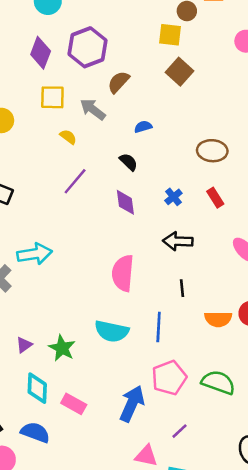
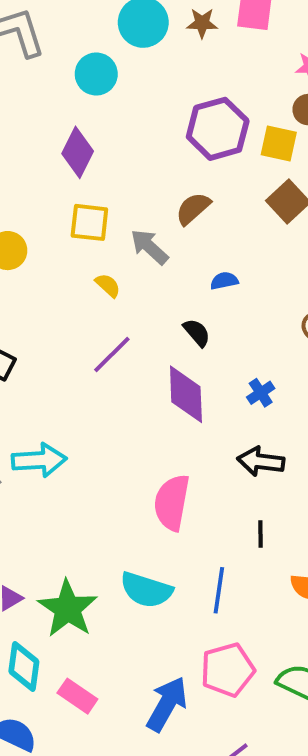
purple hexagon: (87, 47) -> (218, 129), moved
purple diamond: (125, 202) -> (186, 394), size x1.4
green star: (62, 348) -> (68, 609), size x1.4

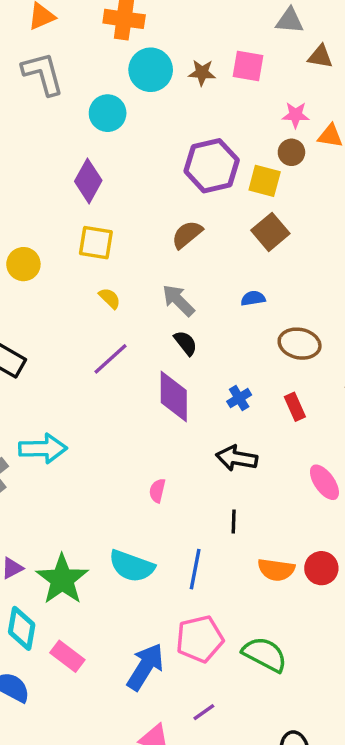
gray arrow: (149, 247) -> (178, 300), moved
blue semicircle: (224, 281) -> (253, 298), moved
pink semicircle: (172, 503) -> (157, 491), size x0.5

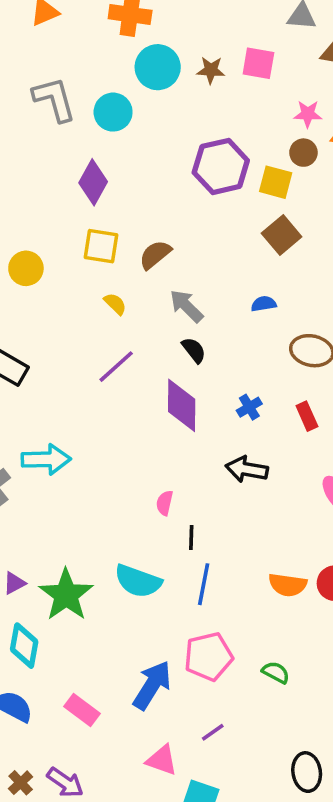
gray L-shape: (43, 74) -> (54, 99), moved
brown semicircle: (187, 234) -> (155, 255), moved
black line: (234, 522) -> (191, 538), moved
green semicircle: (265, 654) -> (276, 672), size x0.6
pink rectangle: (67, 656) -> (82, 710), moved

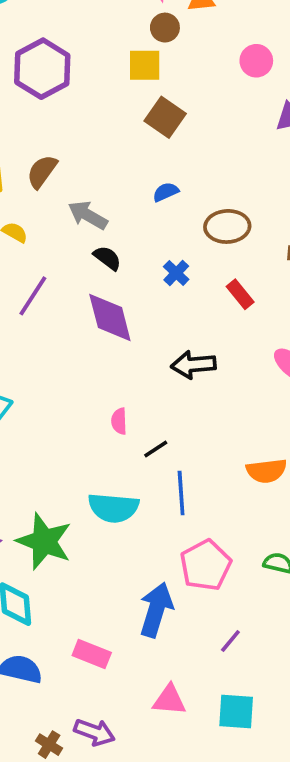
purple hexagon: (221, 166) -> (42, 69), moved
blue cross: (249, 407) -> (176, 273), moved
black line: (191, 538) -> (156, 449), turned 70
pink triangle: (162, 760) -> (169, 700), moved

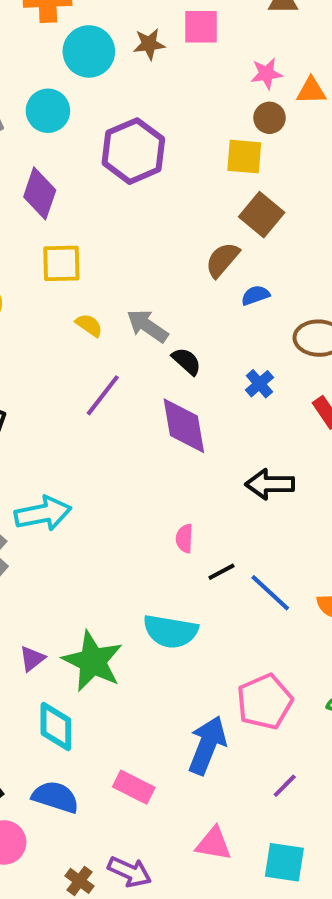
brown semicircle: (42, 172) -> (222, 260), moved
gray arrow: (88, 215) -> (147, 326), moved
blue line: (181, 493) -> (270, 593), moved, turned -48

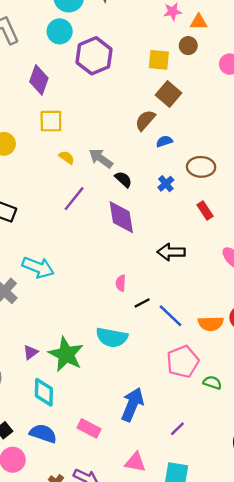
cyan circle: (48, 111) -> (60, 31), moved
brown circle: (270, 118) -> (188, 46), moved
blue cross: (259, 384) -> (166, 184), moved
cyan arrow: (43, 513) -> (38, 267), turned 32
pink pentagon: (265, 702) -> (183, 362), moved

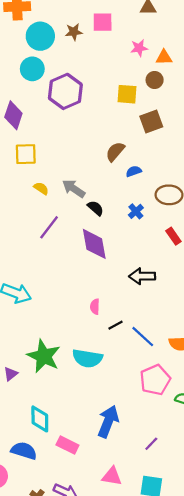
brown square: (169, 94) -> (151, 121), moved, turned 30
green star: (66, 354) -> (44, 356), moved
cyan diamond: (44, 392) -> (40, 419), moved

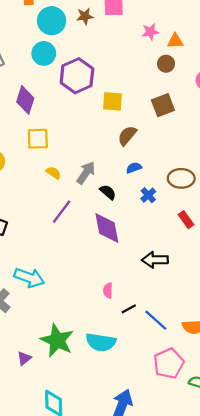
yellow square: (127, 94) -> (113, 101), moved
blue semicircle: (134, 171) -> (134, 168), moved
gray arrow: (74, 189) -> (86, 173), turned 90

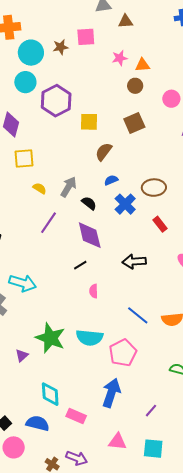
blue cross: (148, 195) -> (125, 204), size x1.5
black line: (129, 309) -> (80, 265), moved
pink pentagon: (169, 363) -> (123, 353), moved

